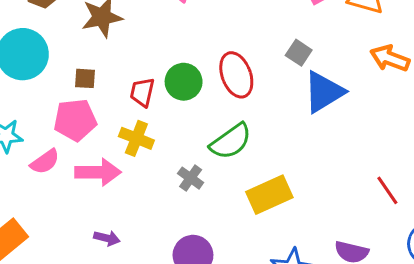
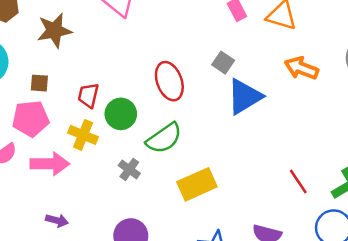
green circle: (184, 82) -> (121, 114), moved

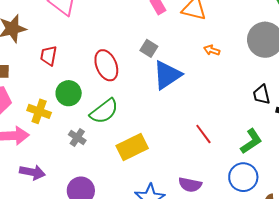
orange arrow: (301, 68) -> (212, 50), size x0.6
red trapezoid: (88, 95) -> (49, 56), moved
red line: (298, 182) -> (203, 134), moved
purple arrow: (57, 220) -> (32, 172), moved, size x1.4

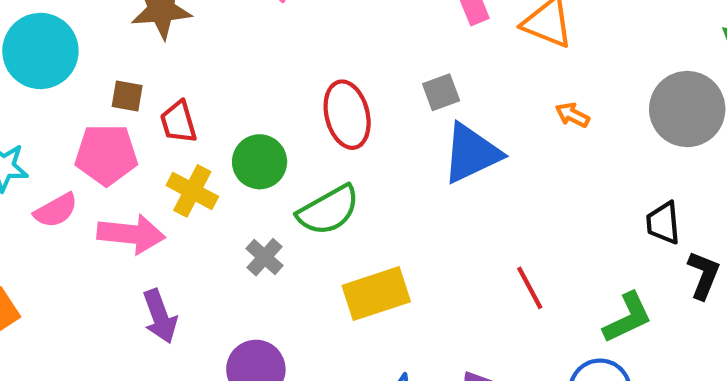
gray square: (149, 48) -> (441, 92), turned 30
red trapezoid: (49, 56) -> (178, 122), moved, turned -35
purple arrow: (32, 172) -> (160, 316), turned 50

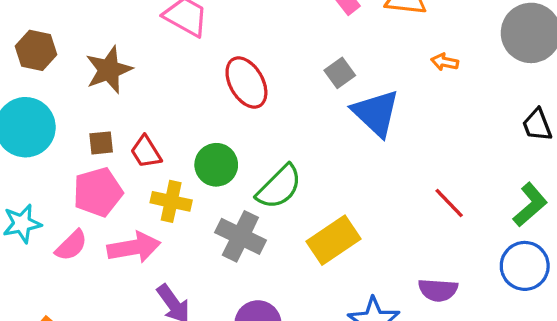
red ellipse: (347, 115) -> (246, 83), moved
blue triangle: (471, 153) -> (376, 113), turned -36
gray cross: (265, 257) -> (240, 236), size x1.6

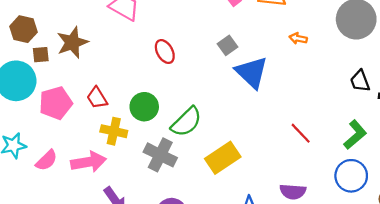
red ellipse: (246, 83) -> (165, 52), size x0.7
brown square: (101, 143) -> (41, 55), moved
pink pentagon: (98, 192) -> (56, 103), moved

